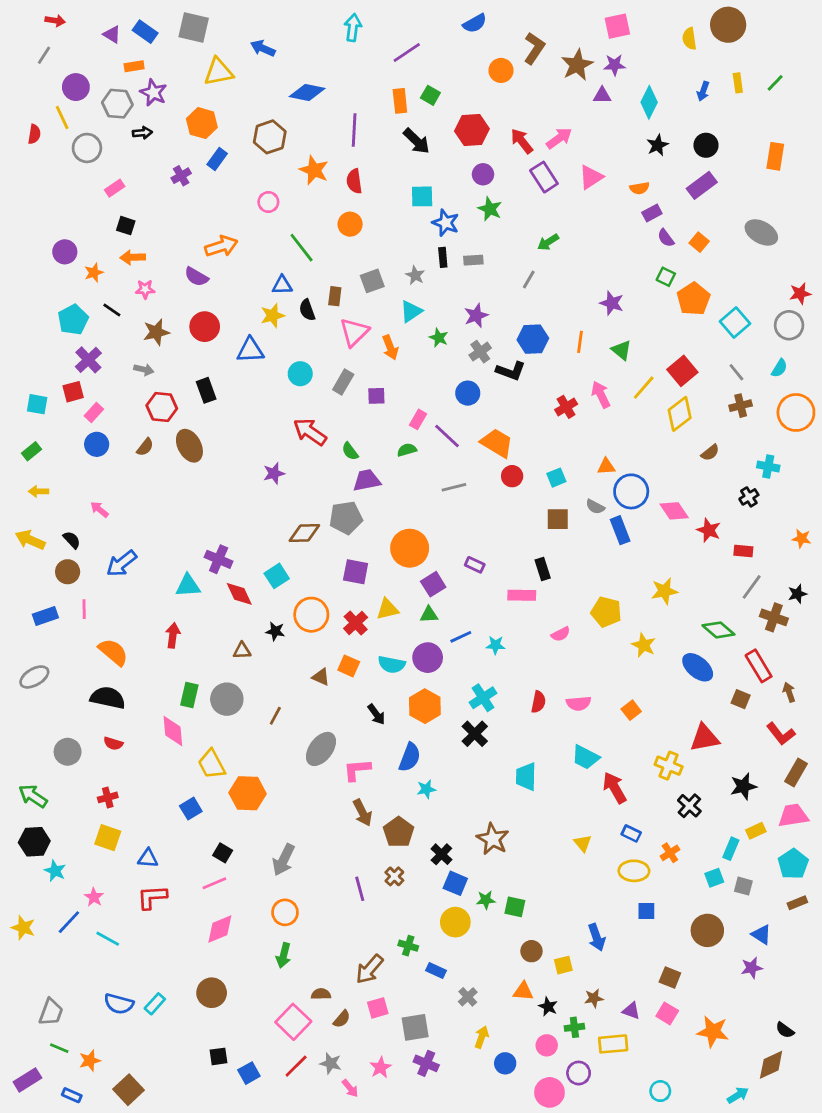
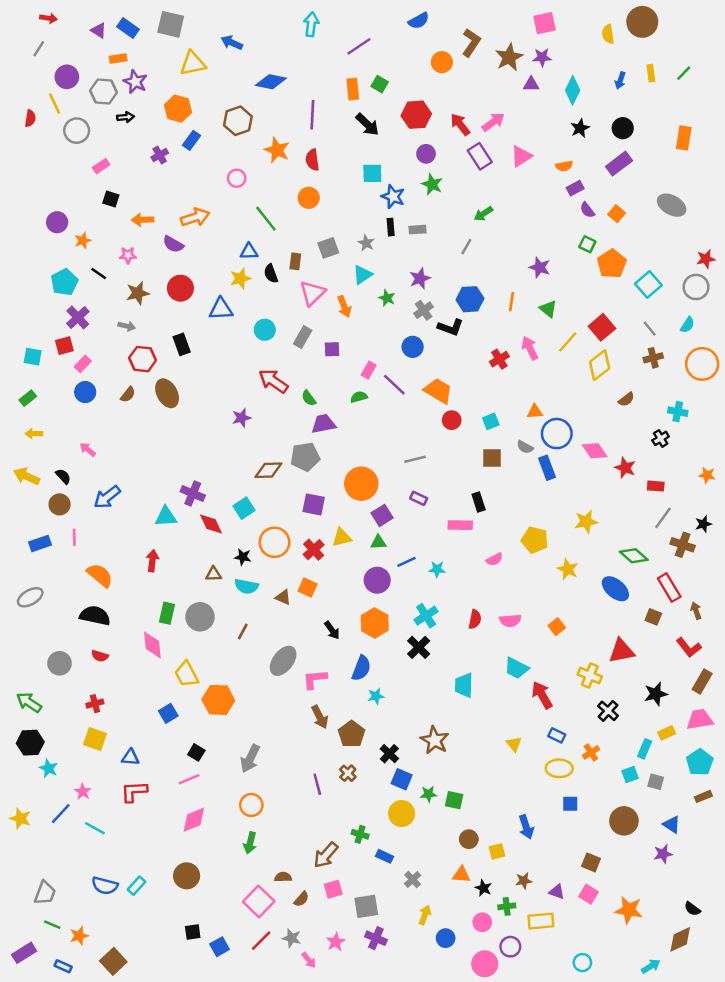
orange arrow: (133, 257) -> (143, 220), moved
gray line: (454, 487) -> (415, 459), moved
cyan semicircle: (392, 665) -> (246, 586), moved

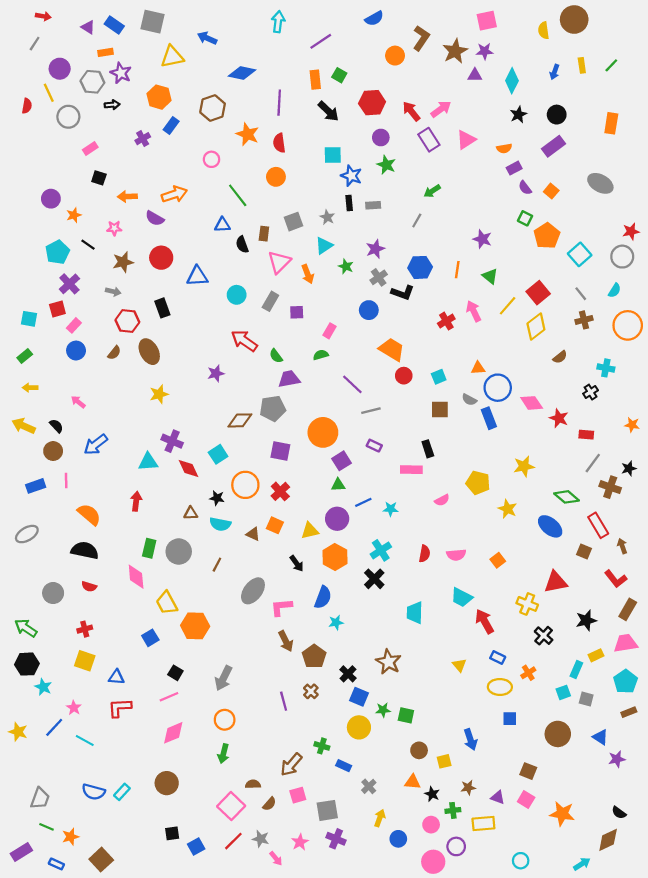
yellow star: (240, 278) -> (159, 394), moved
purple line: (394, 385) -> (352, 384), moved
yellow triangle: (342, 537) -> (310, 531), moved
purple star: (663, 854) -> (617, 759), moved

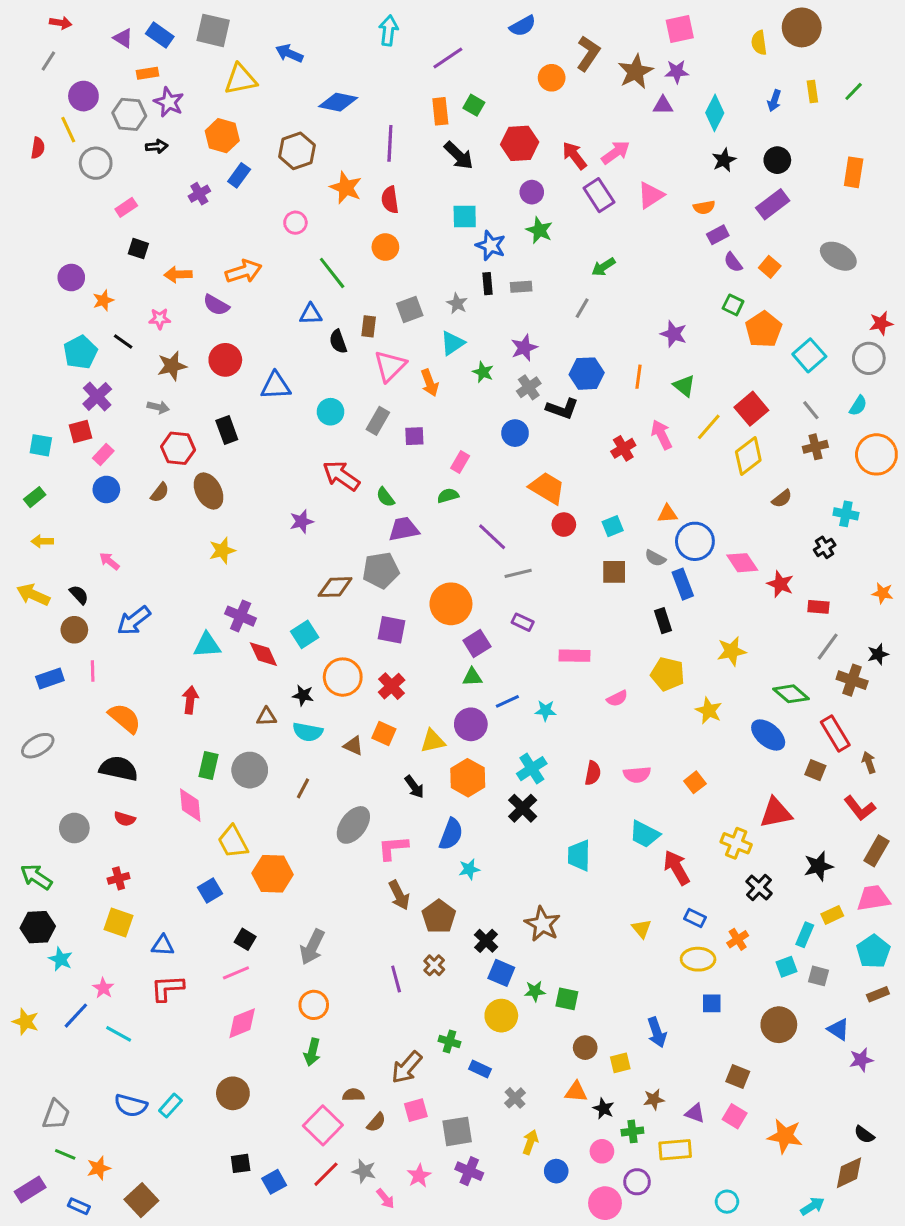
black rectangle: (428, 449) -> (663, 621), moved

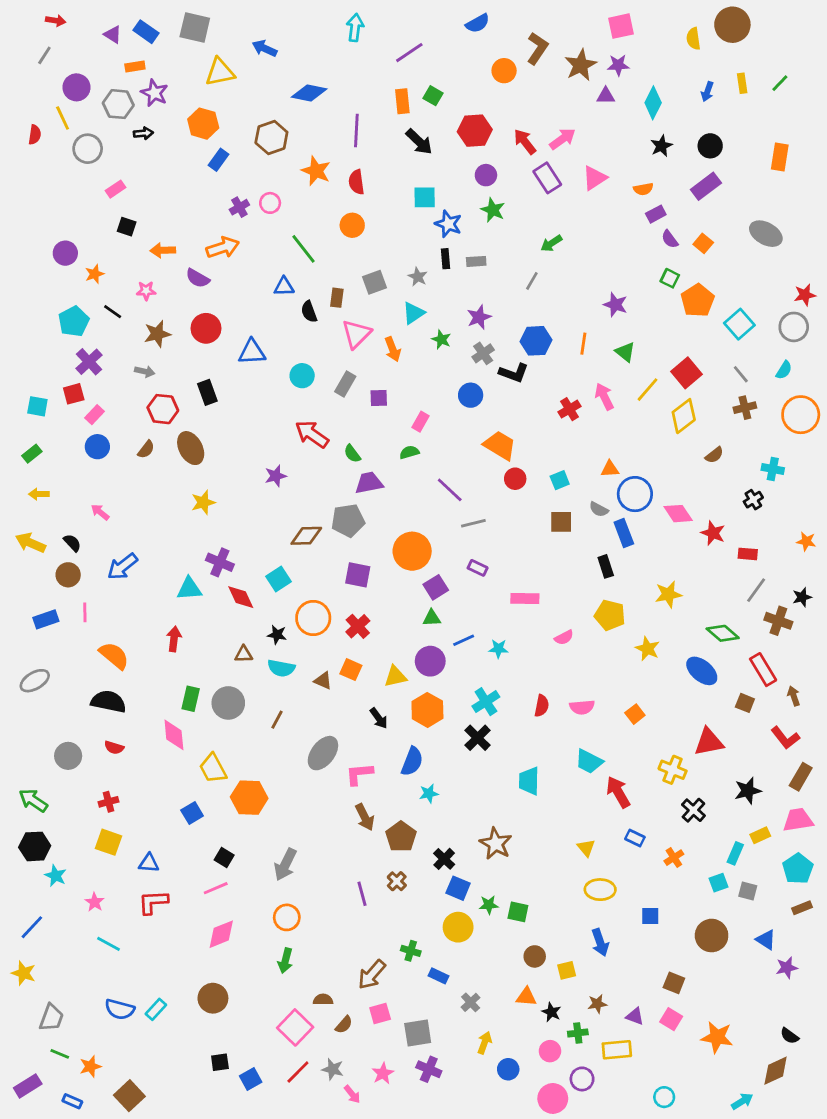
purple cross: (199, 194) -> (239, 207), moved
yellow ellipse: (698, 959) -> (600, 890), moved
blue line: (76, 1016) -> (32, 927), moved
yellow star: (26, 1022) -> (24, 973), moved

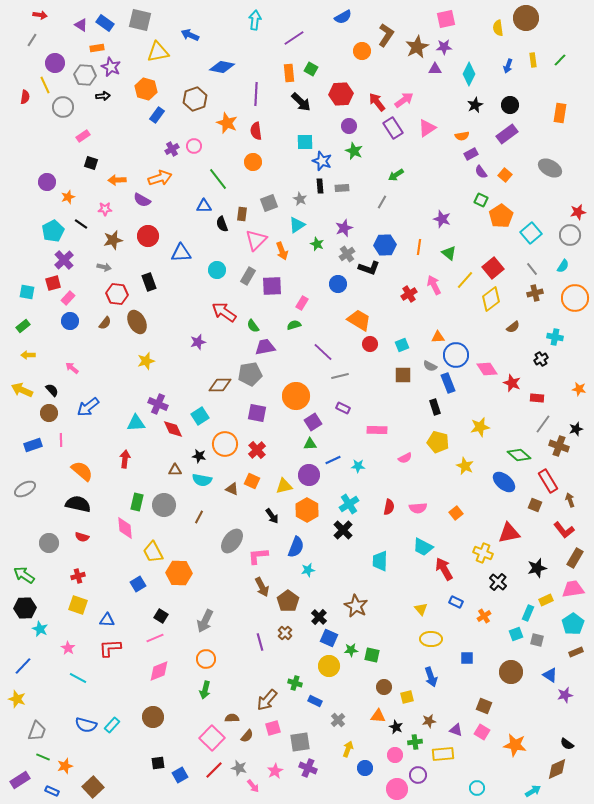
purple square: (379, 398) -> (272, 286), size x1.5

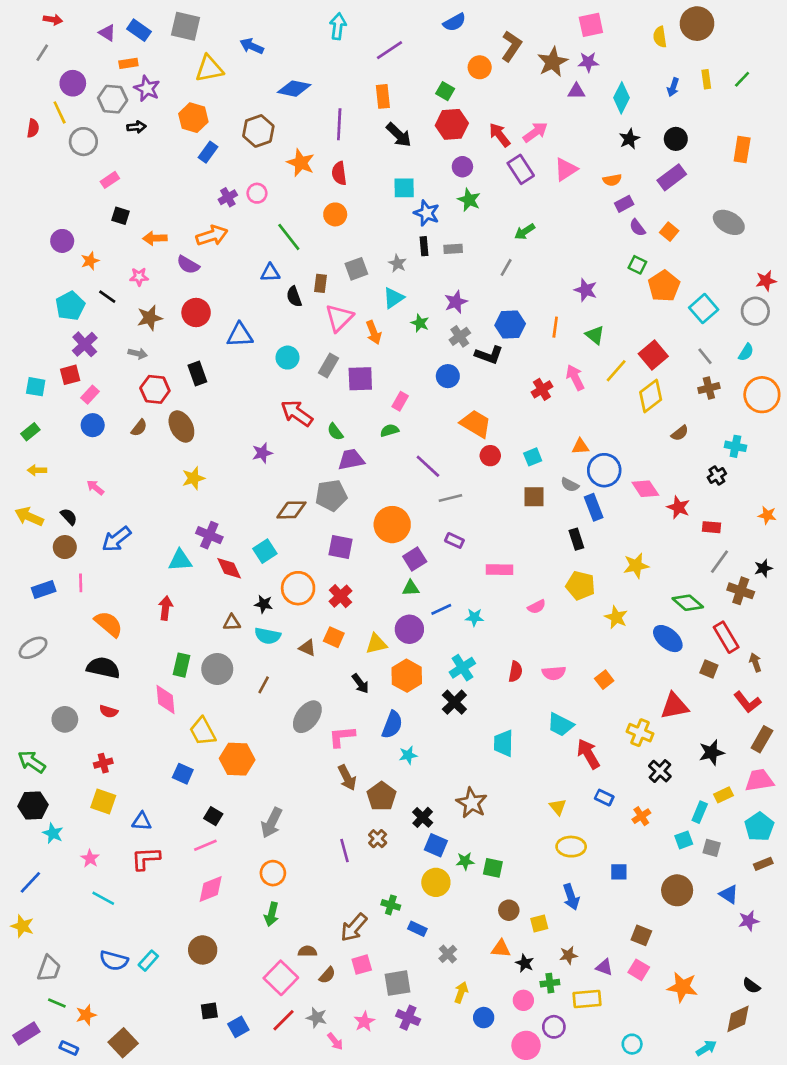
green square: (311, 69) -> (445, 91), moved
blue square: (138, 584) -> (183, 774), turned -35

